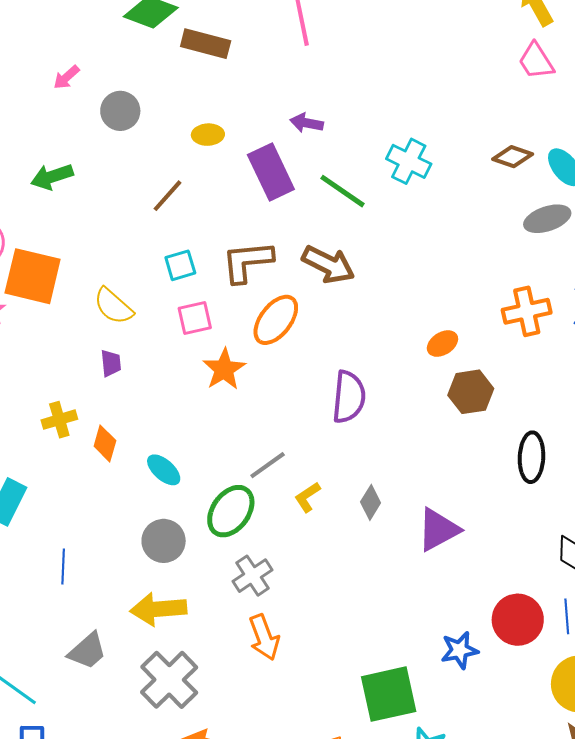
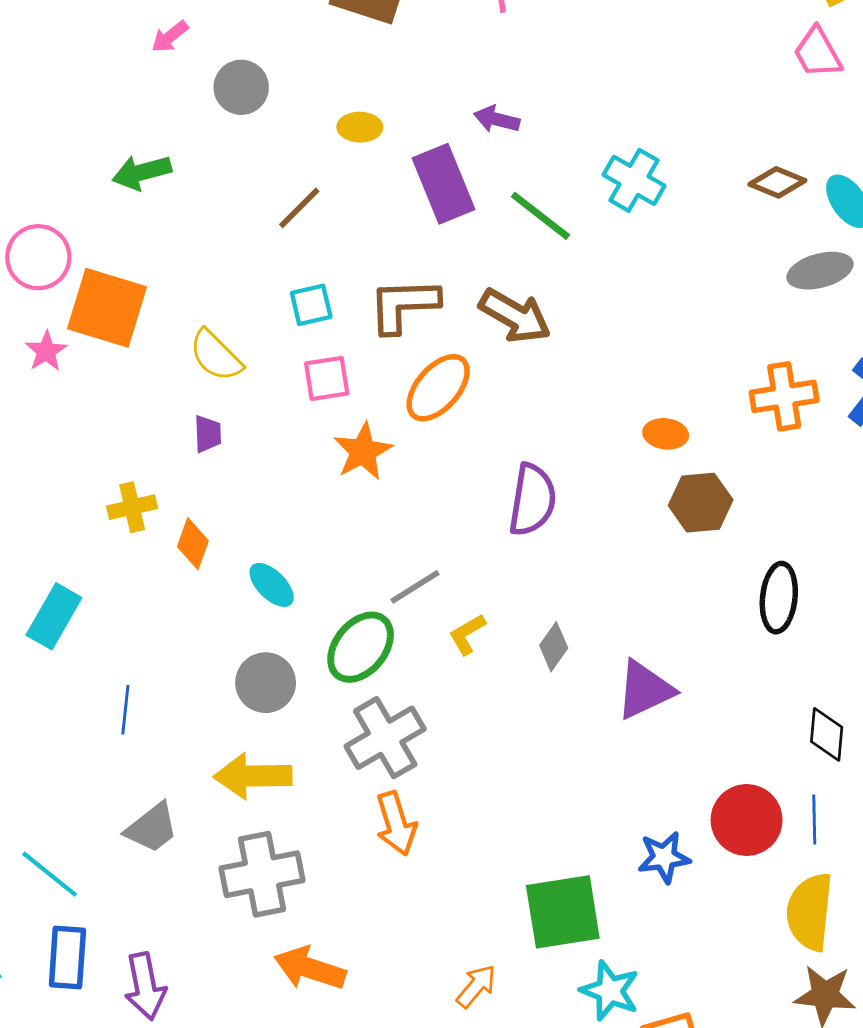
orange ellipse: (442, 344) -> (666, 434), turned 36
gray cross: (252, 576) -> (385, 738), size x1.4
gray cross: (169, 680) -> (262, 874), turned 30

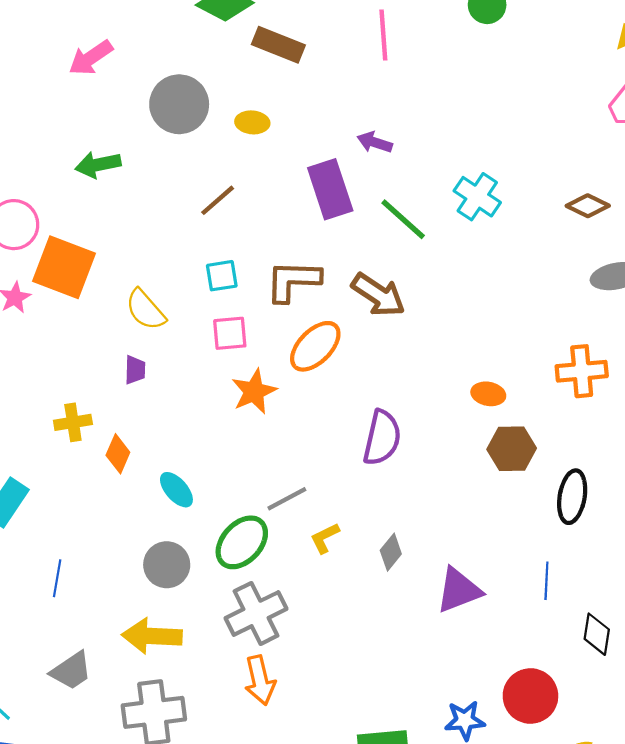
pink arrow: (170, 37) -> (91, 58), moved, size x1.5
gray circle: (241, 87) -> (179, 104), size x1.4
yellow ellipse: (360, 127) -> (252, 122), moved
black ellipse: (779, 598) -> (572, 497), moved
blue line: (814, 819) -> (546, 581), moved

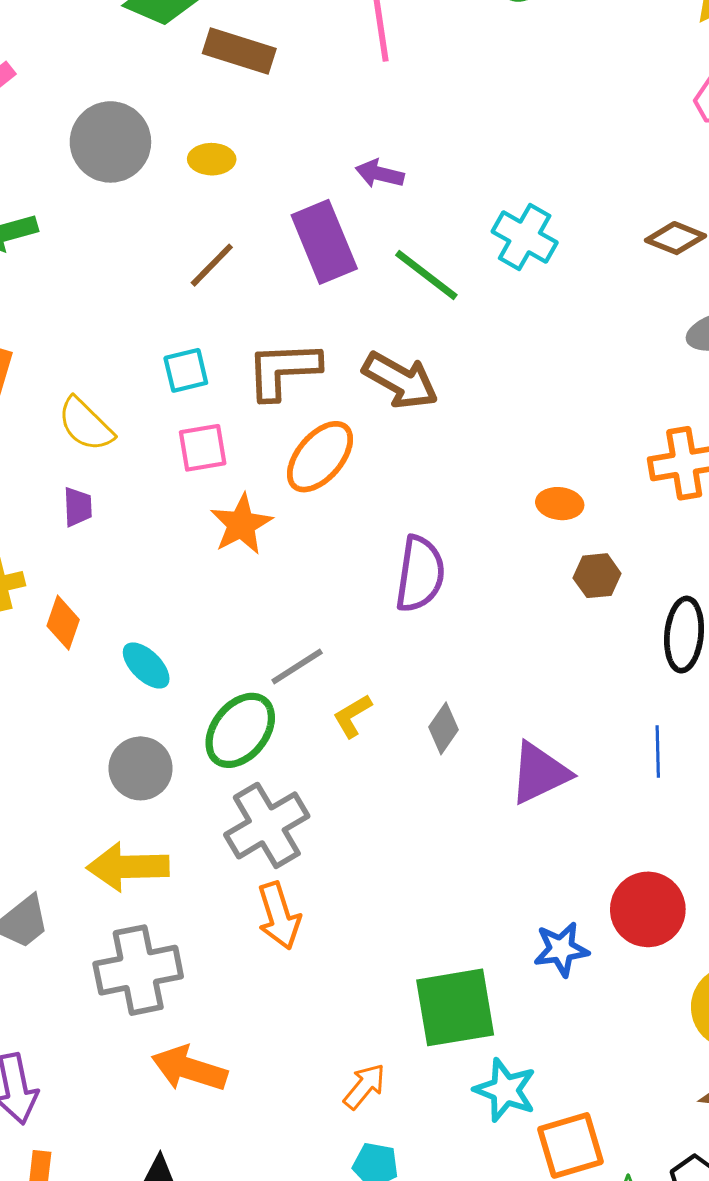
brown line: (218, 200) -> (212, 265), moved
brown hexagon: (512, 449) -> (597, 576), size x0.7

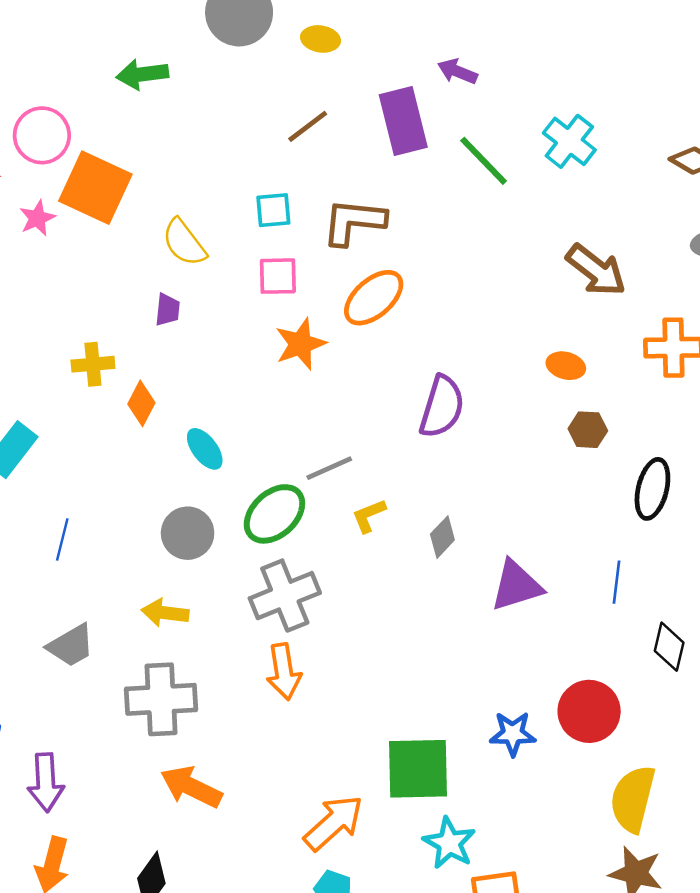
brown arrow: (400, 380) -> (596, 270), moved
yellow arrow: (128, 867) -> (165, 613), size x0.7
orange arrow: (364, 1086) -> (334, 823), size x1.6

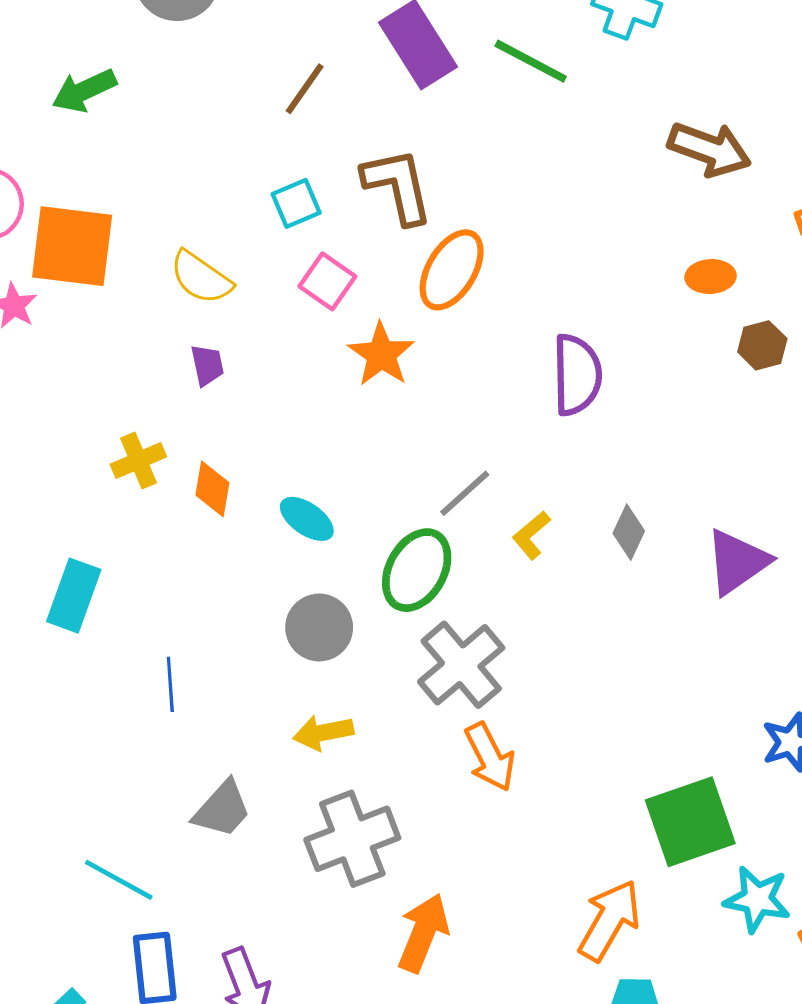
brown L-shape: (354, 222) -> (398, 186), turned 90
pink square: (278, 276) -> (327, 281), turned -36
orange arrow: (191, 787) -> (423, 933), turned 104

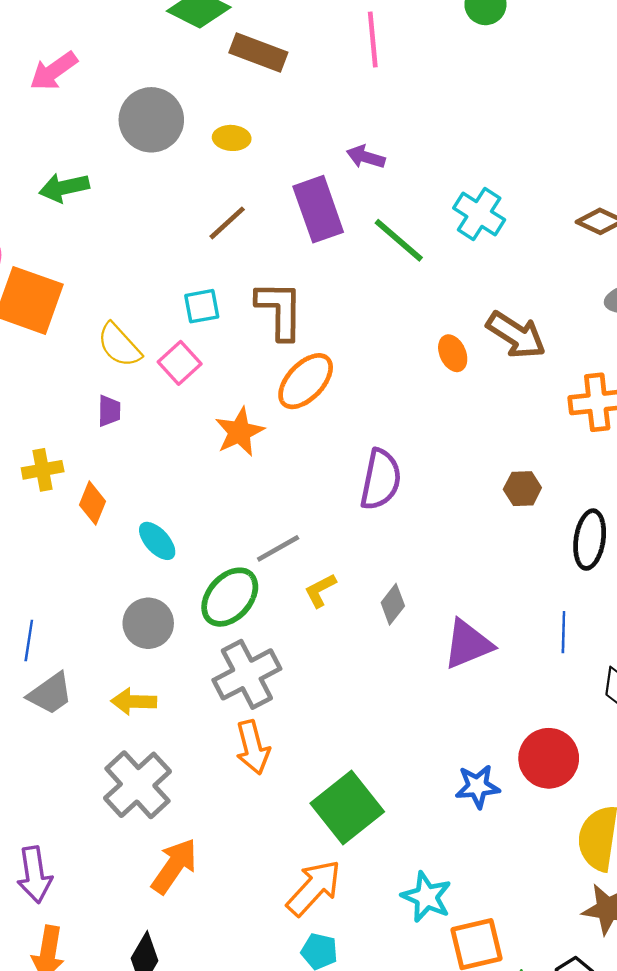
orange ellipse: (711, 277) -> (453, 353), moved, turned 56
pink square: (327, 281) -> (180, 363), moved
gray trapezoid: (222, 809) -> (50, 694), moved
green square: (690, 822) -> (347, 808), moved, turned -32
gray cross: (352, 839) -> (138, 785), turned -34

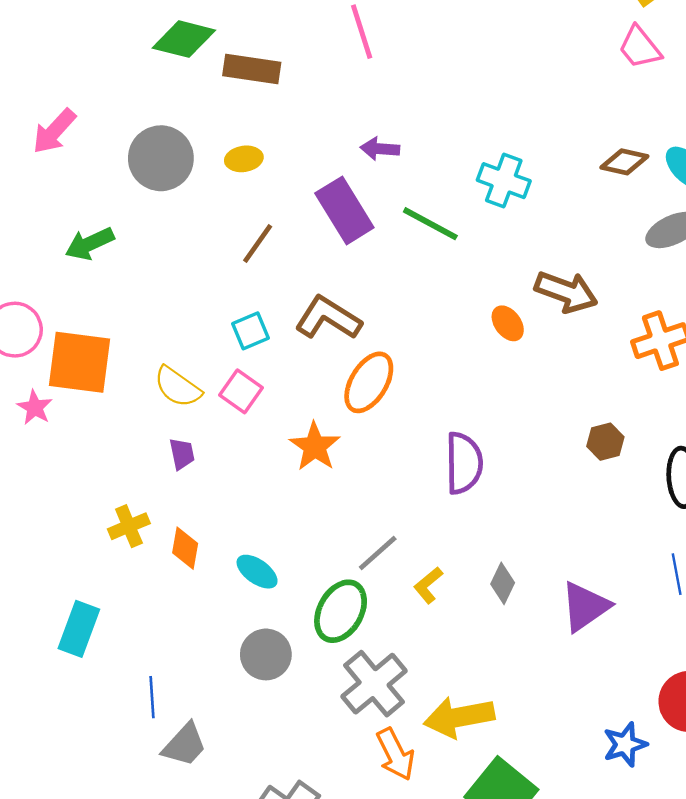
brown L-shape: (280, 310) -> (328, 318), turned -46
yellow arrow: (134, 702) -> (459, 717), moved, size x1.5

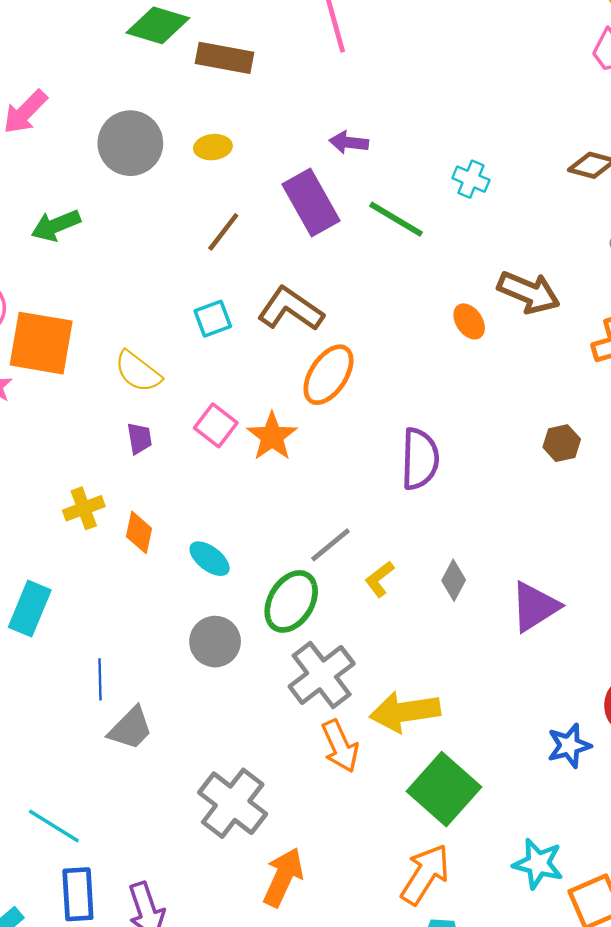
cyan cross: (504, 181) -> (471, 179), size x0.7
pink square: (241, 391) -> (216, 425), moved

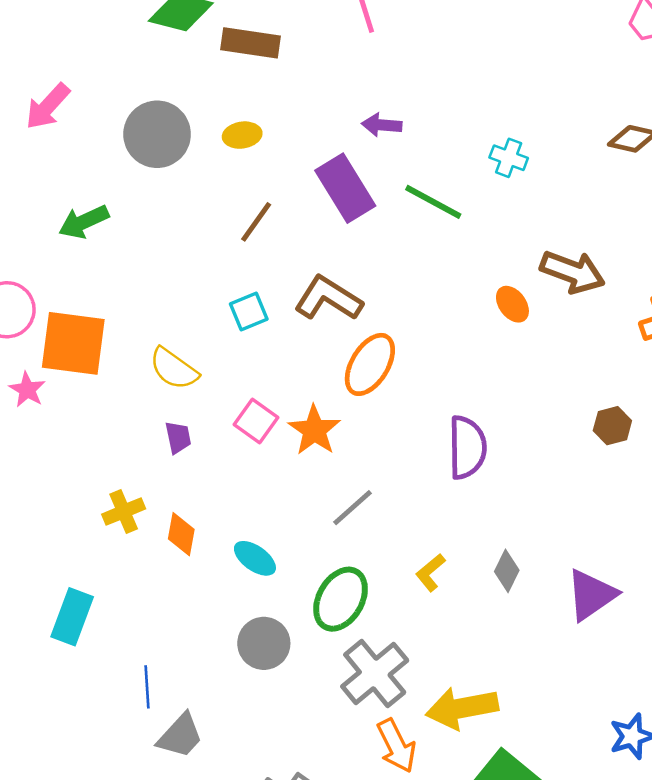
gray line: (330, 545) -> (353, 508), moved

